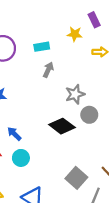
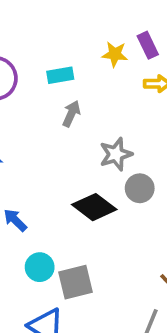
purple rectangle: (94, 20) -> (148, 45), moved
cyan circle: (21, 158) -> (40, 267), moved
gray square: (76, 178) -> (76, 282), moved, turned 35

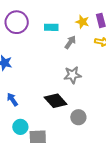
gray arrow: (71, 114) -> (70, 42), moved
gray circle: (140, 188) -> (78, 117), moved

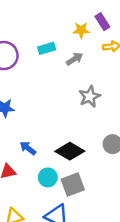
gray arrow: (70, 42) -> (75, 59), turned 40
black diamond: (56, 101) -> (70, 151), moved

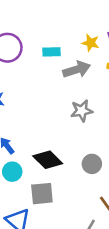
gray arrow: (75, 59) -> (77, 70), size x1.5
cyan circle: (48, 177) -> (12, 172), moved

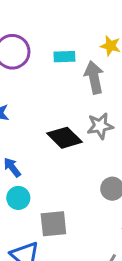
gray arrow: (77, 70) -> (94, 77), turned -84
black diamond: (48, 160) -> (64, 138), moved

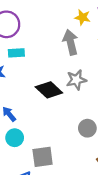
cyan rectangle: (64, 57) -> (16, 53), moved

